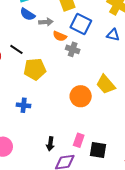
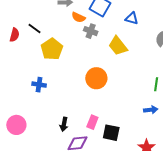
yellow pentagon: (35, 69) -> (52, 49), turned -30
yellow trapezoid: (106, 84) -> (118, 46), moved

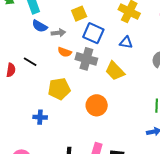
orange semicircle: (78, 17) -> (65, 52), moved
gray cross: (91, 31) -> (86, 59), size x1.5
yellow pentagon: (52, 49) -> (59, 89), moved, turned 30

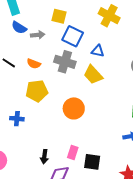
yellow square: (79, 14) -> (59, 16), turned 35
blue triangle: (126, 42) -> (98, 51), moved
orange semicircle: (65, 52) -> (34, 64), moved

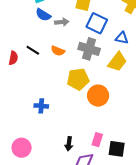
yellow trapezoid: (93, 75) -> (117, 62), turned -100
yellow pentagon: (37, 91) -> (78, 79), moved

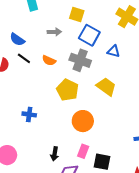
blue semicircle: (43, 15) -> (17, 39), moved
yellow trapezoid: (117, 62) -> (106, 87), moved, turned -95
yellow pentagon: (78, 79) -> (67, 90), turned 30
orange circle: (98, 96) -> (83, 121), moved

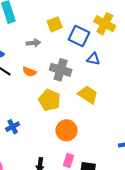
yellow square: (77, 15) -> (55, 24), turned -35
blue square: (89, 35) -> (79, 36), moved
blue cross: (29, 114) -> (13, 127), turned -32

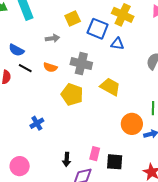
blue triangle: (93, 59) -> (117, 44), moved
orange circle: (66, 130) -> (132, 124), moved

